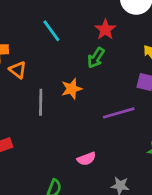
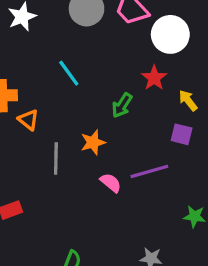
red star: (105, 29) -> (154, 78), moved
pink semicircle: (86, 159) -> (111, 183), moved, turned -120

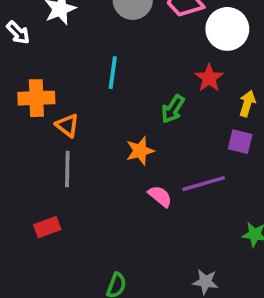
cyan line: (69, 73) -> (113, 73), turned 44
yellow arrow: (188, 100) -> (247, 104), turned 55
gray line: (56, 158) -> (67, 169), moved

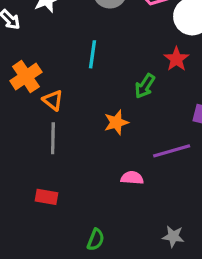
orange cross: (36, 98) -> (26, 77), turned -32
pink semicircle: (160, 196) -> (132, 178), moved, turned -35
red rectangle: (47, 227) -> (47, 197), moved, turned 30

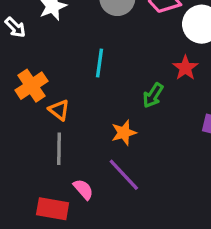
purple line: (172, 151) -> (124, 175), moved, turned 63
pink semicircle: (132, 178) -> (83, 189), moved, turned 45
red rectangle: (47, 197) -> (53, 209), size x1.4

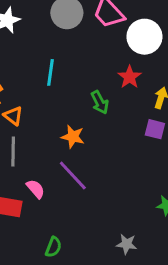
green arrow: (153, 95) -> (100, 102), turned -60
orange star: (124, 133) -> (73, 137), turned 30

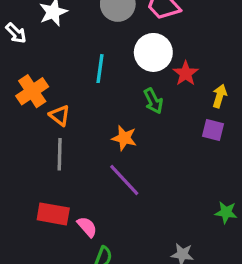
white circle: (144, 37) -> (153, 52), moved
pink semicircle: (36, 189) -> (87, 227), moved

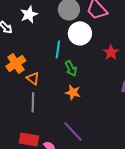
white circle: (153, 52) -> (80, 33), moved
green arrow: (153, 101) -> (71, 68), moved
purple line: (124, 180) -> (73, 131), moved

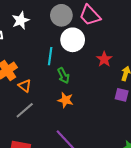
gray line: (33, 102) -> (25, 110), turned 48

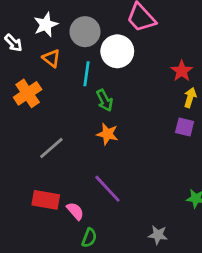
gray circle: (61, 15) -> (85, 32), moved
red star: (104, 59) -> (182, 71), moved
orange triangle: (25, 86) -> (51, 58), moved

